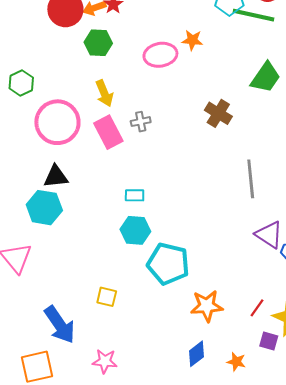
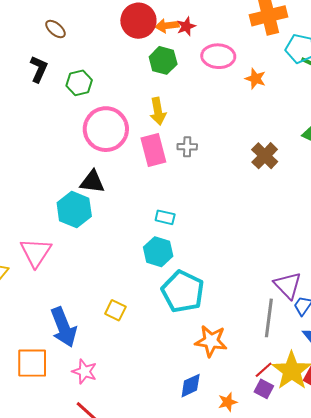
pink ellipse: (160, 55) -> (218, 56), moved
gray line: (251, 179) -> (269, 318), moved
red line: (257, 308) -> (264, 370), moved
pink star: (105, 361) -> (84, 371), moved
orange star: (236, 362) -> (228, 402), turned 30

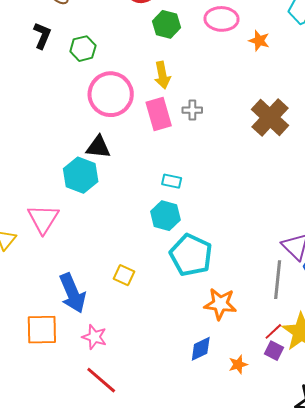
brown cross: (265, 156) -> (270, 117), size x1.4

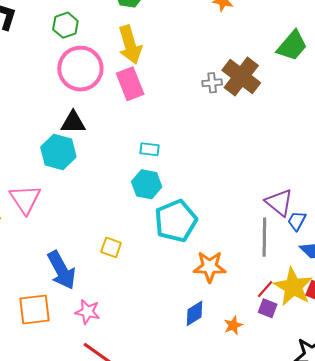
green hexagon: (83, 49) -> (65, 25), moved
yellow arrow: (162, 75) -> (130, 45), size x1.4
gray cross: (192, 110) -> (212, 83), moved
cyan pentagon: (191, 255) -> (176, 221), turned 30

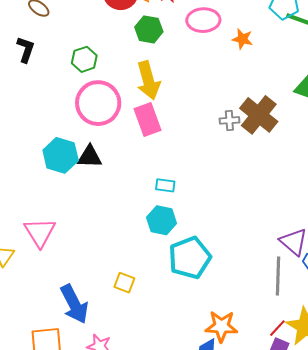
cyan hexagon: (58, 152) -> (61, 155), moved
orange star: (210, 267) -> (221, 326), moved

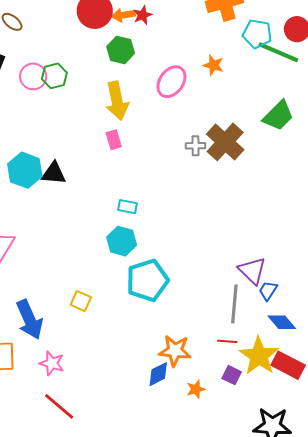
pink ellipse: (203, 20) -> (171, 82), moved, turned -56
pink circle: (98, 103) -> (33, 76), moved, size x0.6
pink rectangle: (147, 119) -> (114, 140), size x0.6
red line: (277, 328) -> (227, 341), moved, turned 48

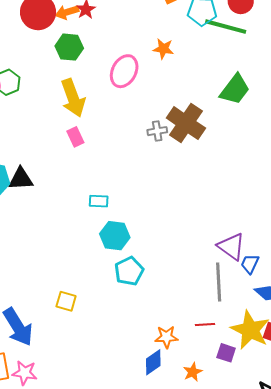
cyan hexagon: (122, 241) -> (115, 236), moved
cyan pentagon: (147, 280) -> (129, 271), size x0.7
red line: (227, 341) -> (205, 324), moved
orange star: (175, 351) -> (166, 337), size x0.7
pink star: (52, 363) -> (25, 373), moved

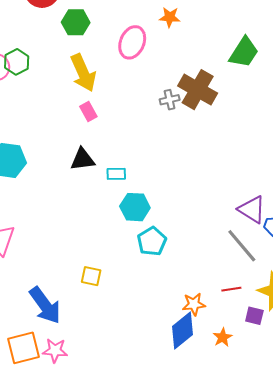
black triangle: (21, 179) -> (83, 159), moved
gray line: (219, 282) -> (242, 246), turned -33
blue diamond: (153, 362) -> (183, 331), size x1.4

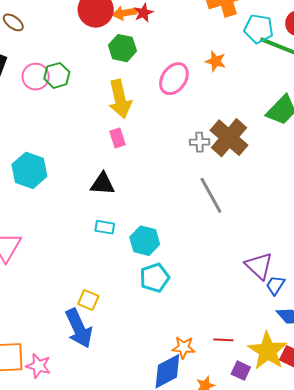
cyan rectangle: (116, 174) -> (105, 227), moved
gray line: (242, 246) -> (211, 195), moved
blue arrow: (45, 305) -> (79, 328), moved

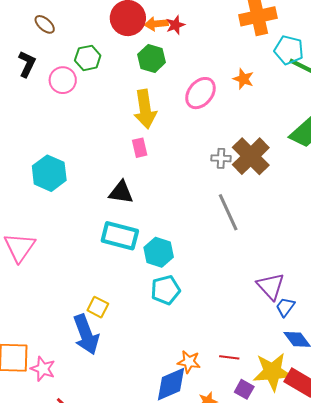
green hexagon: (57, 75) -> (88, 58), moved
cyan rectangle: (105, 227) -> (120, 236), size x1.8
yellow star: (268, 351) -> (272, 372), turned 30

